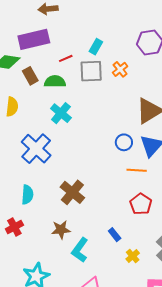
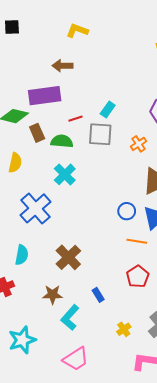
orange cross: (120, 69) -> (139, 144), moved
blue rectangle: (115, 235) -> (98, 295), moved

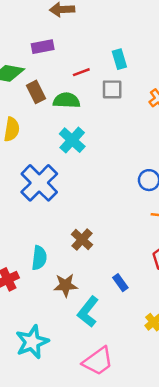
purple rectangle: (45, 96) -> (43, 47), size x0.6
cyan rectangle: (108, 109) -> (119, 59), turned -49
gray square: (100, 134) -> (112, 89), size x0.7
cyan semicircle: (22, 255) -> (39, 258), moved
brown cross: (68, 257) -> (82, 240), size x0.7

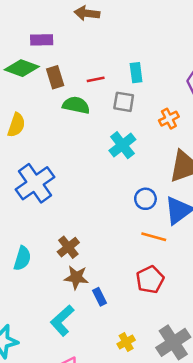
purple rectangle: (43, 47) -> (42, 40), moved
brown rectangle: (36, 92) -> (55, 77), moved
cyan cross: (72, 140) -> (122, 145), moved
brown star: (66, 285) -> (76, 277), moved

